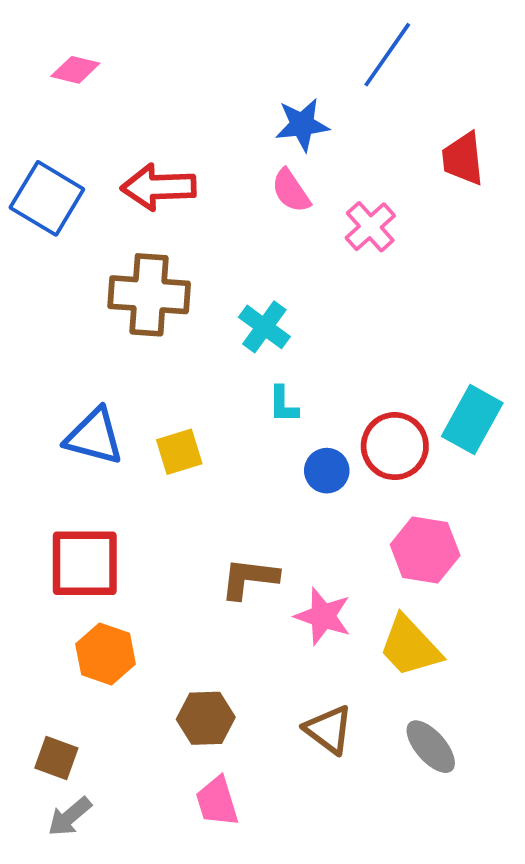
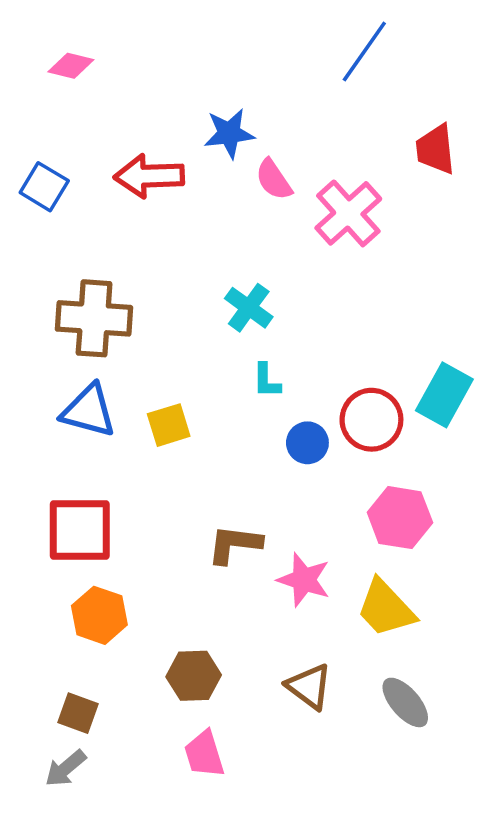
blue star: (302, 125) -> (229, 133), moved
blue square: (47, 198) -> (44, 187), size x0.7
pink cross: (370, 227) -> (348, 213), size x1.4
brown cross: (149, 295) -> (94, 318), moved
brown square: (56, 758) -> (78, 713), moved

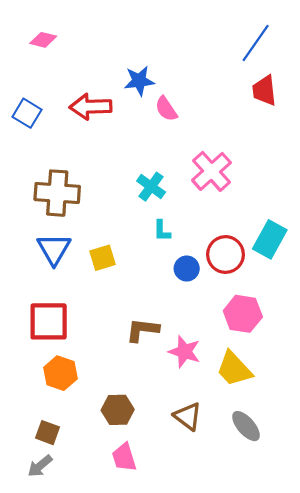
blue line: (364, 52) -> (256, 43), moved
pink cross: (348, 213) -> (211, 171), moved
blue triangle: (89, 411) -> (54, 249), turned 45

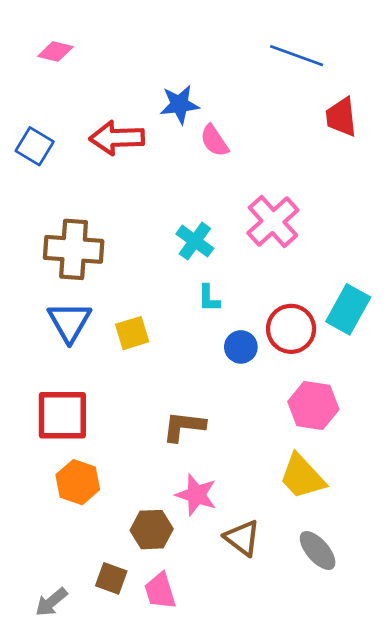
blue line: (256, 43) -> (297, 56), moved, turned 75
pink star: (185, 352) -> (196, 495), moved
brown square: (47, 433) -> (111, 578), moved

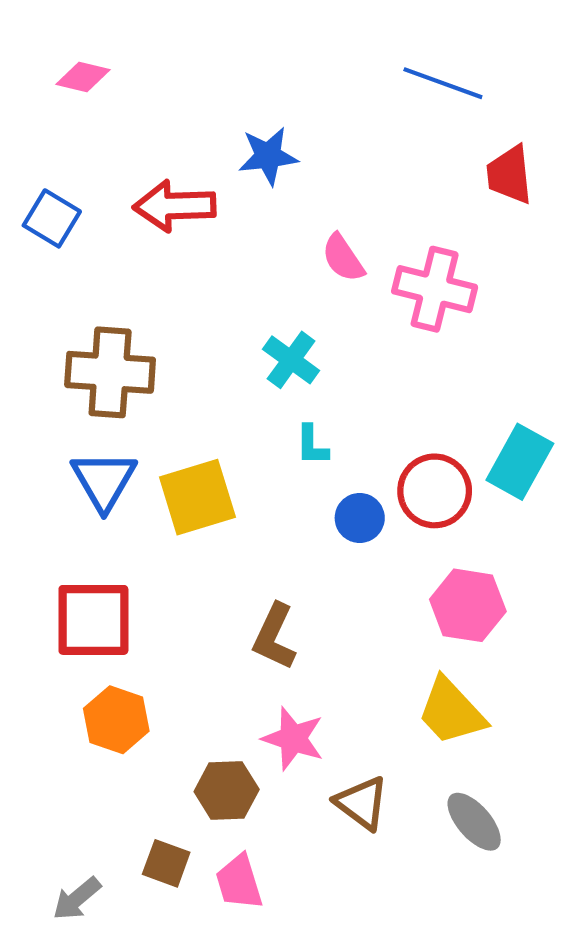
pink semicircle: (214, 141) -> (343, 258), moved
pink cross: (273, 222) -> (435, 289), moved, turned -34
yellow square: (132, 333) -> (197, 497), size x1.5
brown L-shape: (184, 426) -> (274, 637), turned -72

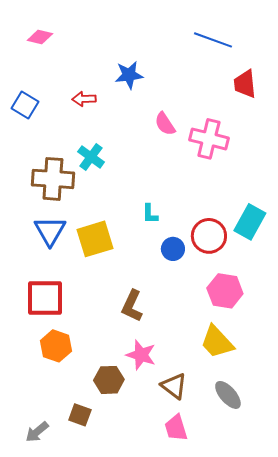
red arrow: (175, 206) -> (84, 99), size x0.6
cyan cross: (291, 360) -> (91, 157), moved
pink trapezoid: (239, 882) -> (176, 428), moved

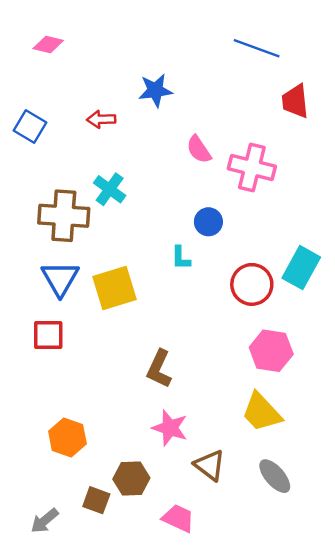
blue circle: (173, 249) -> (208, 222), moved
red square: (45, 298) -> (48, 335), moved, size x0.7
orange hexagon: (56, 346) -> (67, 438), moved
brown hexagon: (109, 380) -> (131, 478), moved
pink trapezoid: (176, 428) -> (178, 518), moved, turned 132

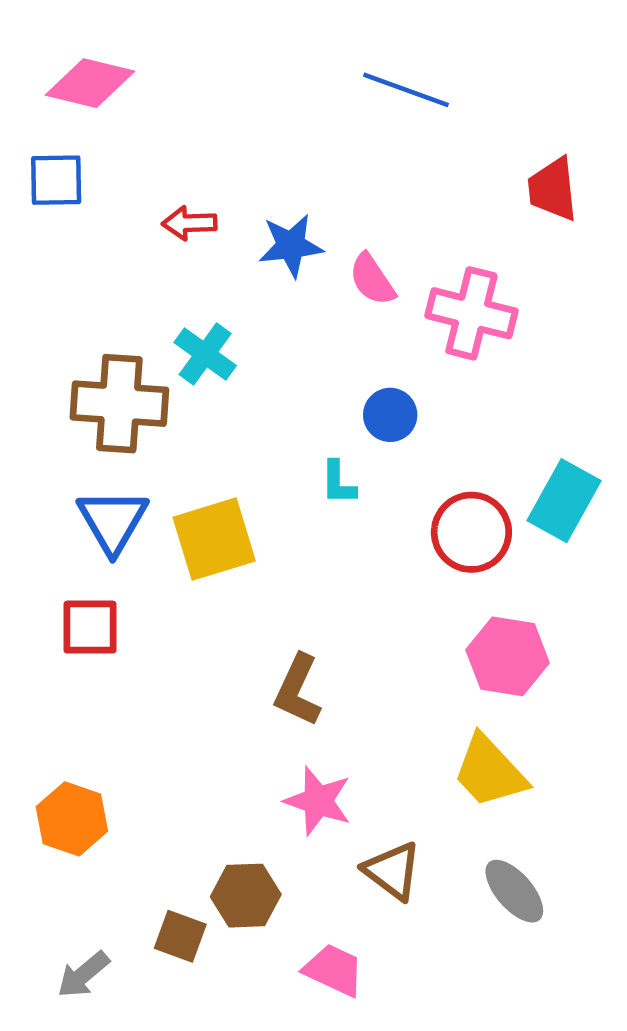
pink diamond: (48, 45) -> (90, 83), size x1.5
blue line: (257, 48) -> (406, 90), moved
blue star: (155, 90) -> (291, 246), moved
blue square: (30, 127) -> (56, 180), moved, turned -32
orange hexagon: (67, 438) -> (72, 819), moved

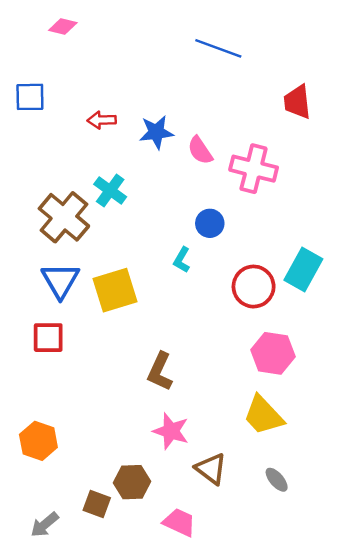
pink diamond: (90, 83) -> (63, 26), moved, size x0.6
brown cross: (119, 404) -> (64, 217), turned 36
cyan L-shape: (338, 483) -> (182, 260), turned 30
gray ellipse: (514, 891) -> (277, 480), size x0.7

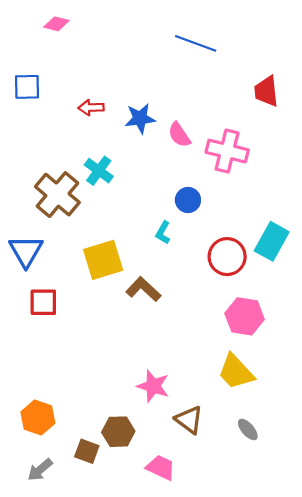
blue triangle: (60, 280) -> (26, 251), moved
brown L-shape: (160, 372) -> (143, 289), moved, turned 108
orange hexagon: (38, 441) -> (38, 418), moved

